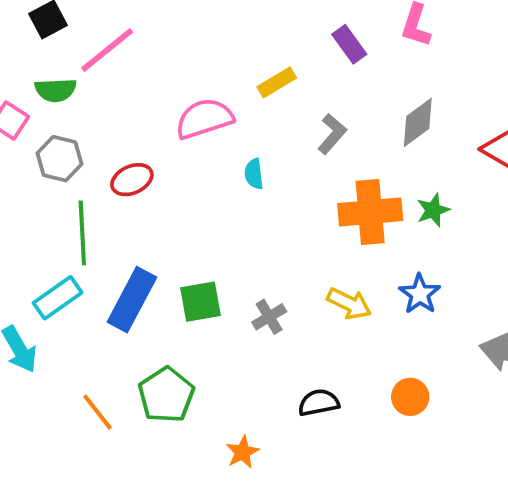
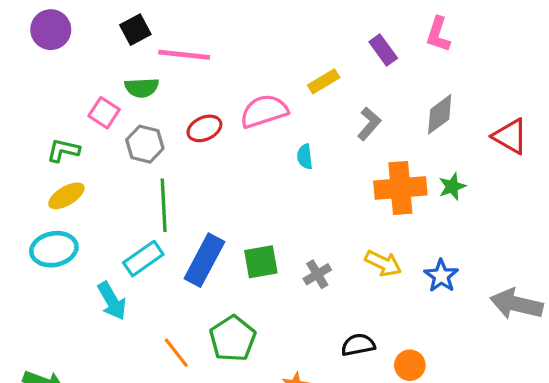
pink line: (107, 50) -> (184, 55), turned 45
red ellipse: (132, 180) -> (204, 128), moved
blue star: (420, 294) -> (441, 276), moved
orange circle: (410, 397) -> (410, 365), moved

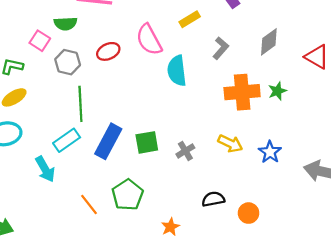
pink semicircle: (264, 111) -> (149, 40), turned -100
cyan semicircle: (305, 157) -> (177, 71), size x1.8

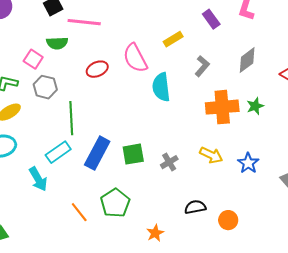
gray hexagon: (68, 62) -> (45, 87), moved

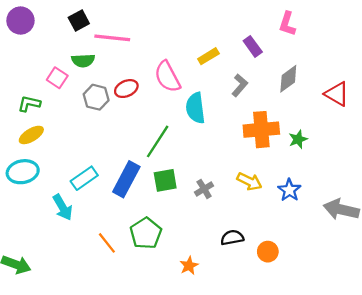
purple rectangle: (211, 19) -> (253, 46), moved
gray hexagon: (45, 87) -> (96, 97), moved
green star: (255, 106) -> (298, 139), moved
green line: (71, 118) -> (158, 141), moved, turned 36

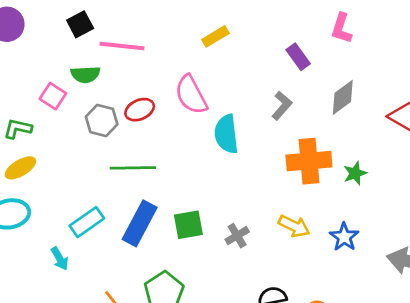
yellow rectangle: (208, 56) -> (215, 36), moved
green line: (158, 141) -> (133, 168), moved, turned 56
cyan arrow: (63, 207) -> (60, 259), size x0.7

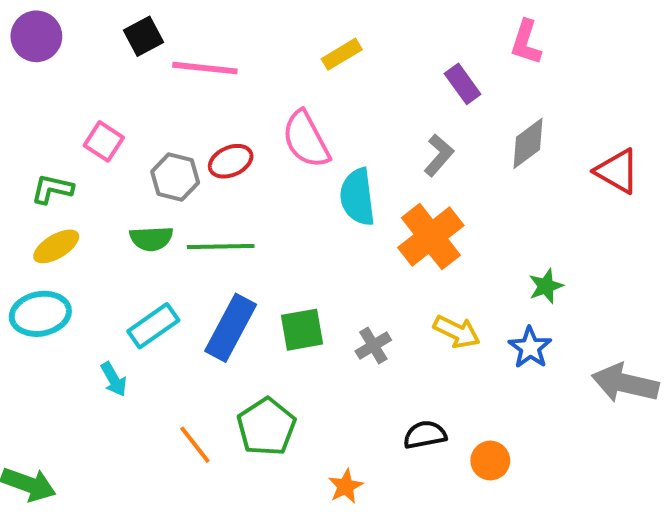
green semicircle: (85, 74) -> (151, 239), moved
orange cross: (309, 161) -> (431, 237), moved, turned -33
green star: (355, 173) -> (546, 286), moved

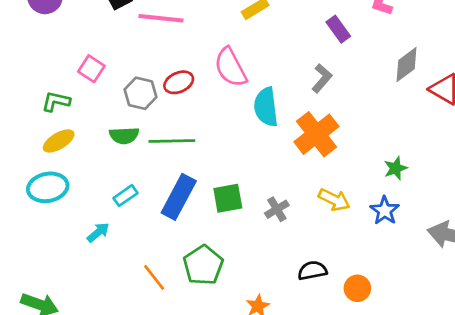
gray diamond: (528, 143) -> (406, 65), moved
cyan rectangle: (153, 326) -> (125, 196), size x0.7
cyan arrow: (114, 379) -> (98, 232), turned -100

